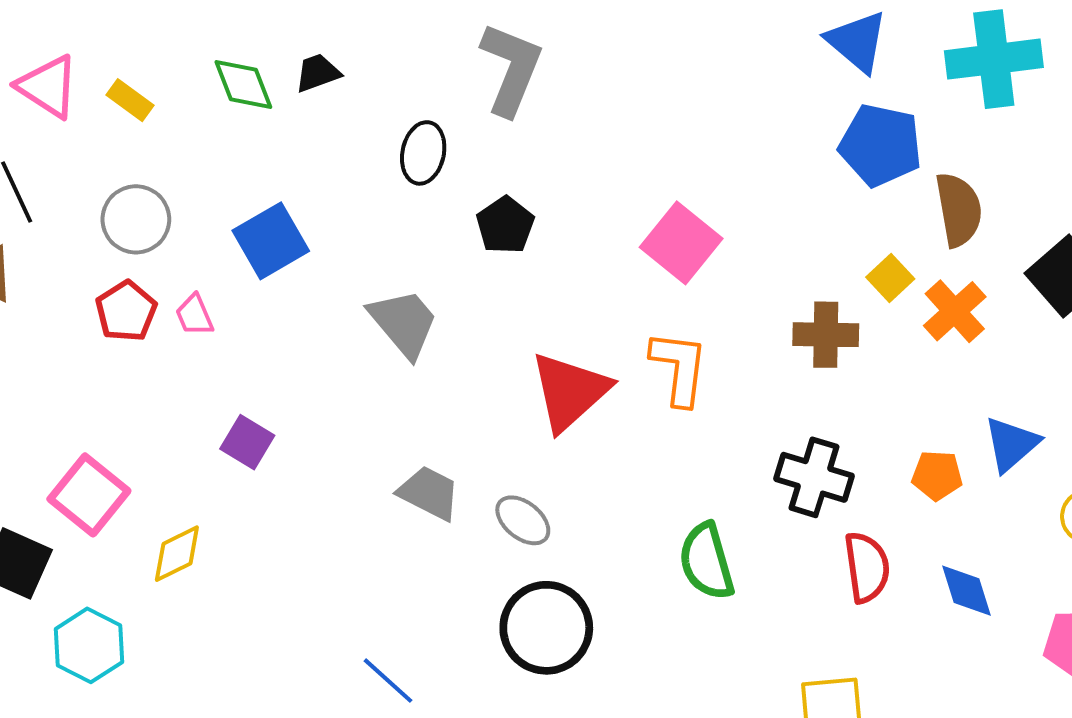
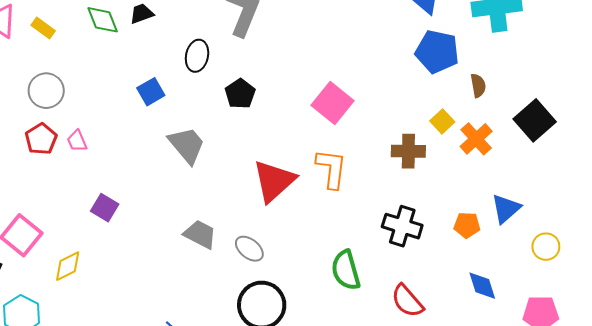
brown semicircle: (959, 210) -> (478, 86), size x0.6
blue square: (271, 241) -> (151, 92), moved, size x0.7
red semicircle: (867, 567) -> (407, 301), moved, turned 147

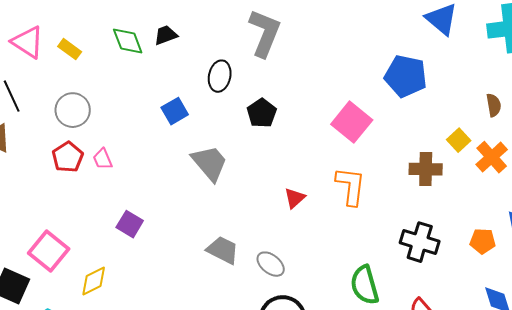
blue pentagon: (437, 52) -> (406, 76), moved
red triangle: (274, 181) -> (295, 198), size x0.5

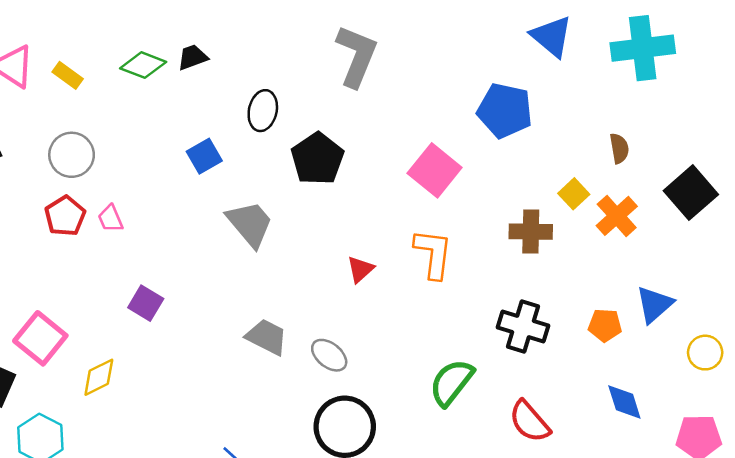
gray L-shape: (265, 33) -> (356, 56), moved
green diamond: (128, 41) -> (143, 65), turned -48
black pentagon: (262, 113) -> (317, 159), size x1.4
green semicircle: (365, 285) -> (451, 382), turned 54

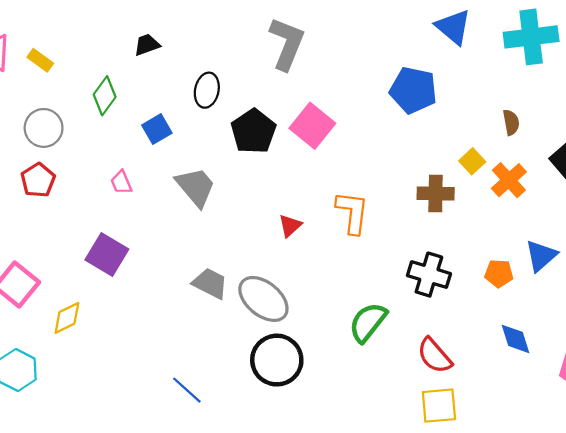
green diamond: (143, 65) -> (105, 96), moved, turned -75
pink square: (435, 170) -> (312, 126), moved
pink trapezoid: (111, 219) -> (121, 182), moved
purple square: (146, 303) -> (107, 255), size x1.4
gray ellipse: (329, 355) -> (263, 299), size x1.6

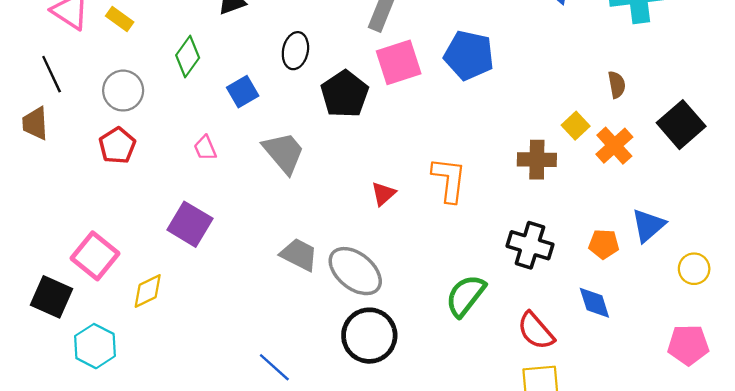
blue pentagon: (413, 90) -> (469, 55), moved
pink square: (312, 126) -> (399, 62), moved, turned 33
blue diamond: (516, 339) -> (594, 303), moved

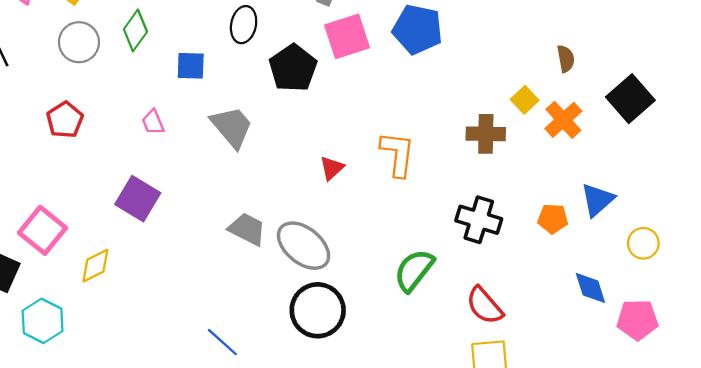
gray circle: (123, 91) -> (79, 42), moved
blue square: (243, 92) -> (191, 66), turned 32
blue diamond: (594, 303) -> (590, 288), moved

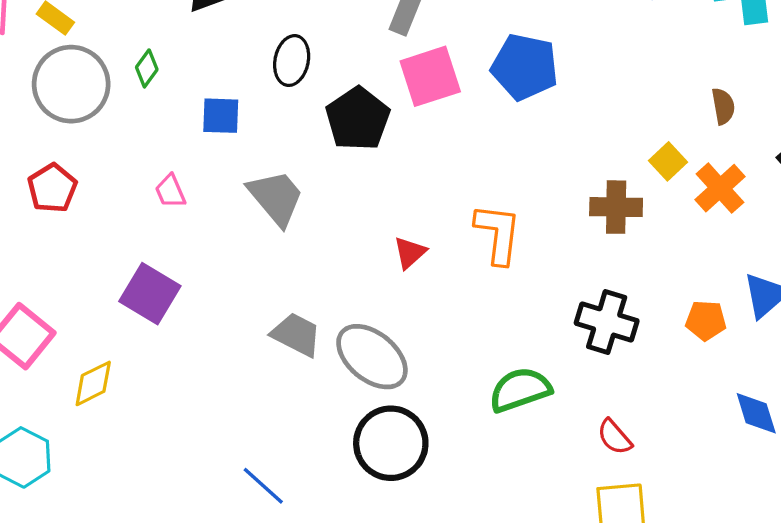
green diamond: (135, 30) -> (147, 68), size x0.7
gray circle: (79, 42) -> (71, 84), size x1.4
green semicircle: (414, 270) -> (520, 390), turned 33
red semicircle: (485, 306) -> (614, 437), size x0.7

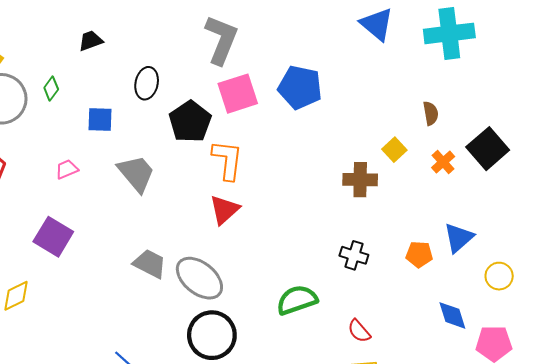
orange cross: (720, 188) -> (443, 162), moved, size x0.7
pink trapezoid: (170, 191) -> (67, 169), turned 90
orange L-shape: (498, 234) -> (227, 160), moved
red triangle: (410, 253) -> (224, 210), size x1.4
black cross: (607, 322) -> (354, 255), size x0.7

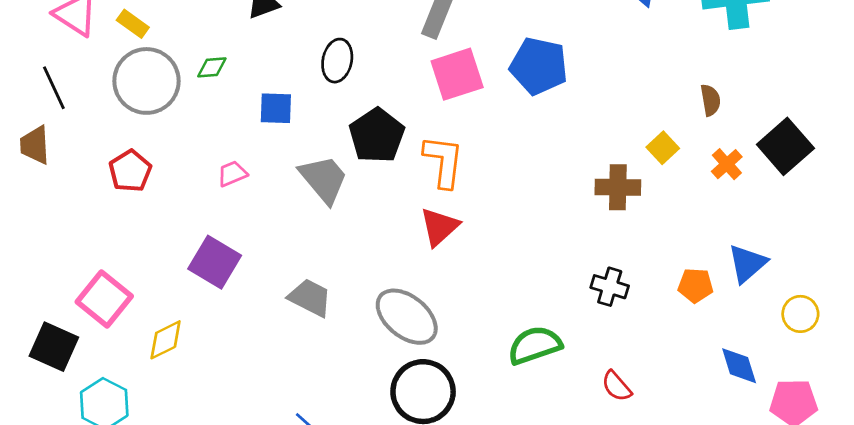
green diamond: (51, 88) -> (212, 67), turned 50
black pentagon: (190, 122) -> (377, 135), moved
gray trapezoid: (150, 264) -> (310, 298), moved

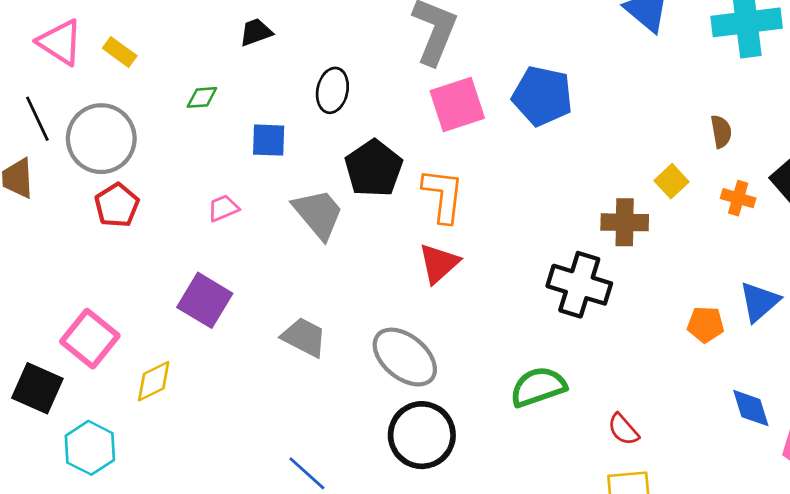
gray circle: (146, 81) -> (101, 139), moved
orange cross: (727, 164) -> (738, 198), turned -32
black cross: (610, 287) -> (579, 285), moved, size x1.6

